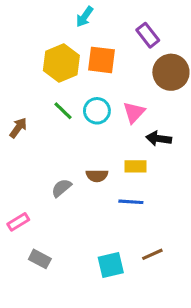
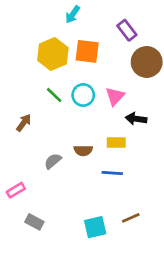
brown arrow: (18, 128) -> (24, 123), moved

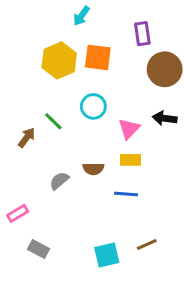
purple rectangle: (127, 30) -> (142, 34), turned 30
green line: (54, 95) -> (53, 121), moved
pink triangle: (115, 96) -> (129, 129), moved
black arrow: (136, 119) -> (165, 118), moved

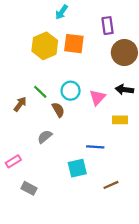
cyan circle: (93, 106) -> (71, 91), moved
yellow rectangle: (130, 160) -> (120, 120), moved
brown semicircle: (93, 169) -> (58, 110), moved, turned -120
cyan square: (107, 255) -> (77, 168), moved

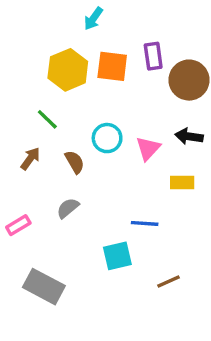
purple rectangle: (108, 26) -> (153, 56), moved
green line: (40, 92) -> (47, 119), moved
brown semicircle: (58, 110) -> (75, 162), moved
pink rectangle: (13, 161) -> (18, 225), moved
gray rectangle: (29, 188) -> (44, 287), size x1.6

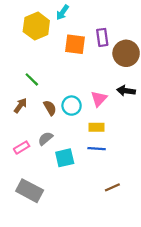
yellow hexagon: (68, 70) -> (36, 26), moved
cyan circle: (107, 138) -> (72, 106), moved
yellow rectangle: (182, 182) -> (97, 127), moved
pink rectangle: (18, 225) -> (22, 148), moved
cyan square: (117, 256) -> (65, 158), moved

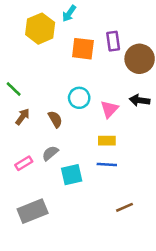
green line: (32, 79) -> (14, 89), moved
cyan circle: (72, 106) -> (79, 98), moved
gray rectangle: (30, 191) -> (33, 211), turned -50

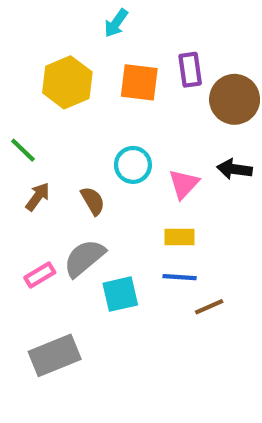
yellow hexagon: (40, 29) -> (67, 82), moved
gray semicircle: (50, 153) -> (84, 258), size x1.5
brown line: (124, 207) -> (209, 307), moved

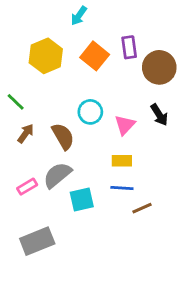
orange square: (139, 82) -> (95, 56), turned 32
black arrow: (235, 169) -> (159, 115), turned -130
brown semicircle: (93, 201) -> (63, 136), size x1.4

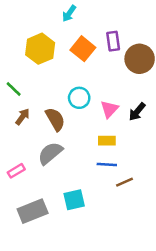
black arrow: (159, 115) -> (137, 112), moved, turned 72
pink rectangle: (27, 187) -> (16, 171), moved
cyan square: (82, 200) -> (74, 200), moved

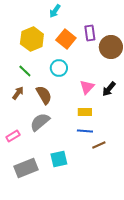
green line: (14, 89) -> (25, 71), moved
cyan circle: (79, 98) -> (59, 68), moved

